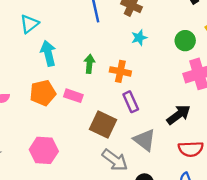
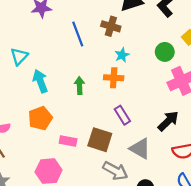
orange cross: (120, 71) -> (114, 78), moved
pink rectangle: (73, 96) -> (68, 141), moved

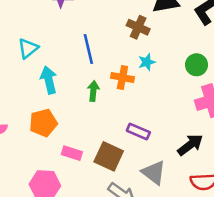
blue line: (78, 34) -> (88, 49), moved
orange cross: (114, 78) -> (122, 78), moved
purple rectangle: (122, 115) -> (138, 131), turned -42

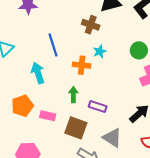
cyan arrow: (49, 80) -> (38, 73), moved
green arrow: (93, 91) -> (73, 95), moved
pink rectangle: (72, 153) -> (48, 116), moved

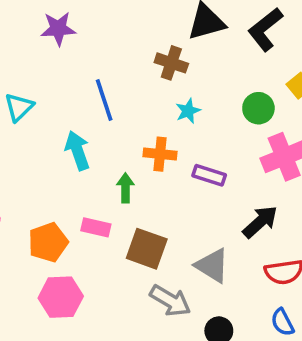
orange cross: (82, 65) -> (160, 154), moved
green arrow: (73, 95) -> (125, 188), moved
orange pentagon: (22, 106) -> (48, 242), moved
purple rectangle: (98, 106) -> (209, 175), moved

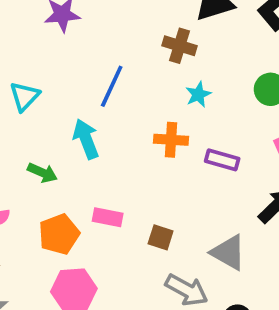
blue line: (104, 100) -> (112, 86), turned 45
green arrow: (125, 188) -> (42, 173), moved, turned 116
brown square: (147, 249) -> (161, 237), size x0.6

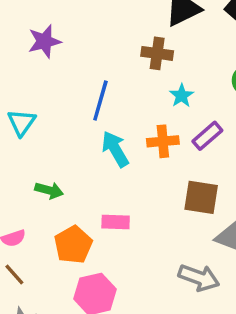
cyan arrow: (86, 139) -> (115, 149), moved
purple rectangle: (222, 160) -> (207, 136), moved, turned -48
brown square: (161, 237) -> (201, 197), moved, size x1.5

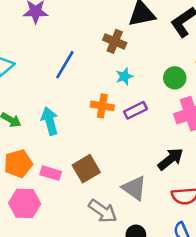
cyan arrow: (115, 149) -> (50, 121), moved
brown square: (201, 197) -> (86, 169), moved, turned 36
pink rectangle: (116, 222) -> (51, 173), moved

